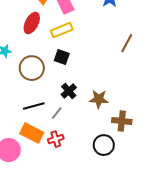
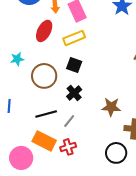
black cross: (69, 91) -> (74, 93), moved

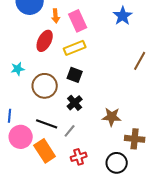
black line: (46, 114) -> (47, 124), turned 35
orange rectangle: (44, 141) -> (45, 151), turned 30
red cross: (68, 147) -> (79, 157), moved
pink circle: (21, 158) -> (21, 137), moved

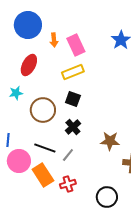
red ellipse: (45, 41) -> (29, 65), moved
red cross: (79, 157) -> (68, 184), moved
black circle: (117, 163) -> (107, 197), moved

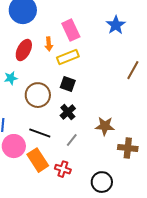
orange arrow: (54, 40) -> (49, 44), moved
gray line: (68, 155) -> (72, 140), moved
red cross: (68, 184) -> (63, 169), turned 35

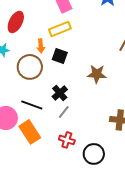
orange arrow: (49, 44) -> (41, 46), moved
black cross: (68, 112) -> (60, 93), moved
brown star: (105, 126) -> (97, 74), moved
red cross: (63, 169) -> (67, 140), moved

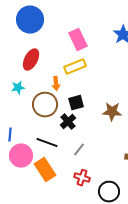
black square: (60, 56) -> (76, 103), moved, turned -35
black cross: (60, 93) -> (68, 122), moved

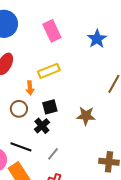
pink rectangle: (78, 40) -> (52, 31), moved
brown circle: (45, 105) -> (19, 109), size x0.7

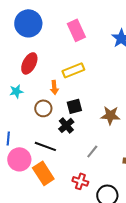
gray line: (53, 154) -> (92, 151), moved

